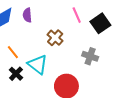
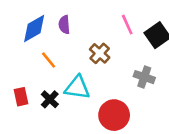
orange line: (13, 52) -> (49, 60), moved
cyan triangle: (38, 64) -> (77, 88), turned -30

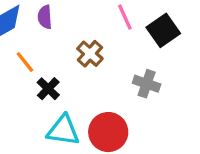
cyan triangle: (77, 88) -> (63, 130), moved
black cross: (50, 99) -> (48, 89), moved

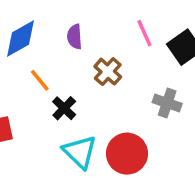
purple semicircle: (45, 17) -> (75, 37), moved
cyan triangle: (63, 130) -> (80, 152), turned 36

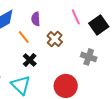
orange line: (40, 80) -> (24, 37), moved
cyan triangle: (80, 152) -> (21, 85), moved

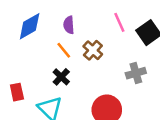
orange line: (24, 37) -> (64, 50), moved
gray cross: (89, 57) -> (136, 73), turned -35

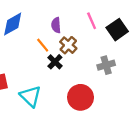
purple semicircle: (69, 25) -> (56, 25), moved
black cross: (61, 77) -> (55, 62), moved

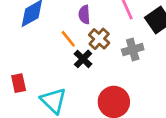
gray cross: (106, 65) -> (133, 50), moved

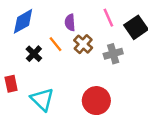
black cross: (83, 59) -> (34, 54), moved

